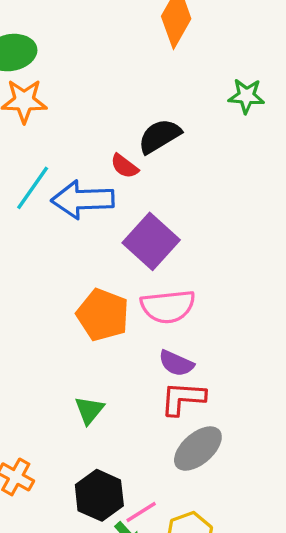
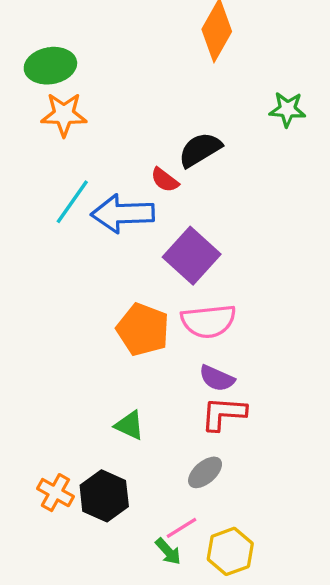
green triangle: (89, 410) -> (129, 425), turned -44
gray ellipse: (198, 449) -> (205, 472), moved, size x0.7
black hexagon: (99, 495) -> (104, 496), moved

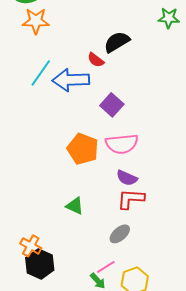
purple square: (192, 256) -> (112, 105), size x0.7
black hexagon: (104, 496) -> (40, 264), moved

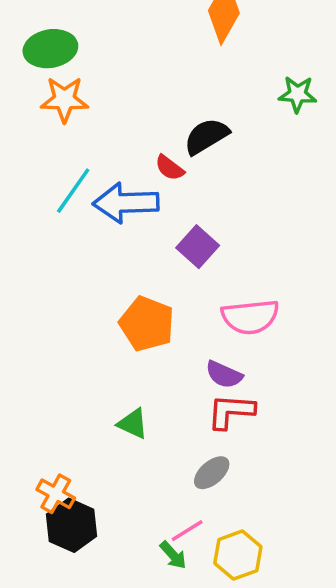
pink semicircle: (122, 144) -> (250, 317), moved

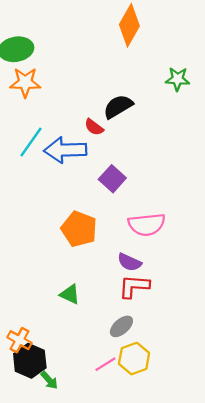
green arrow: (173, 555) -> (49, 380), moved
yellow hexagon: (238, 555) -> (134, 358), moved

